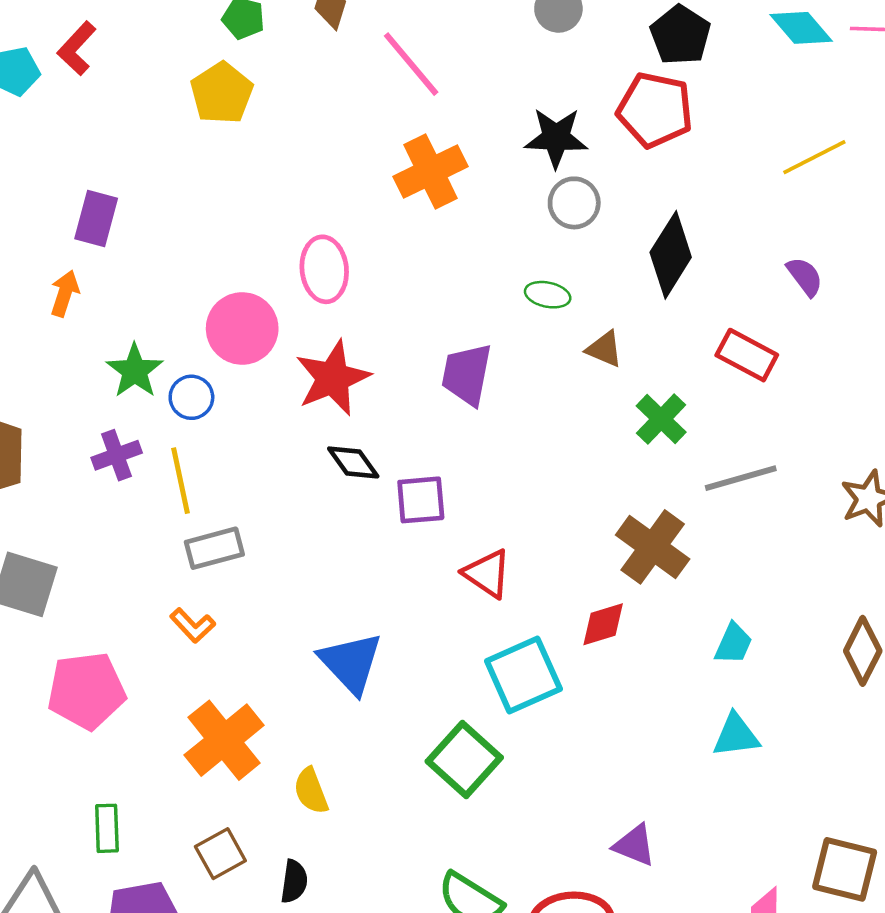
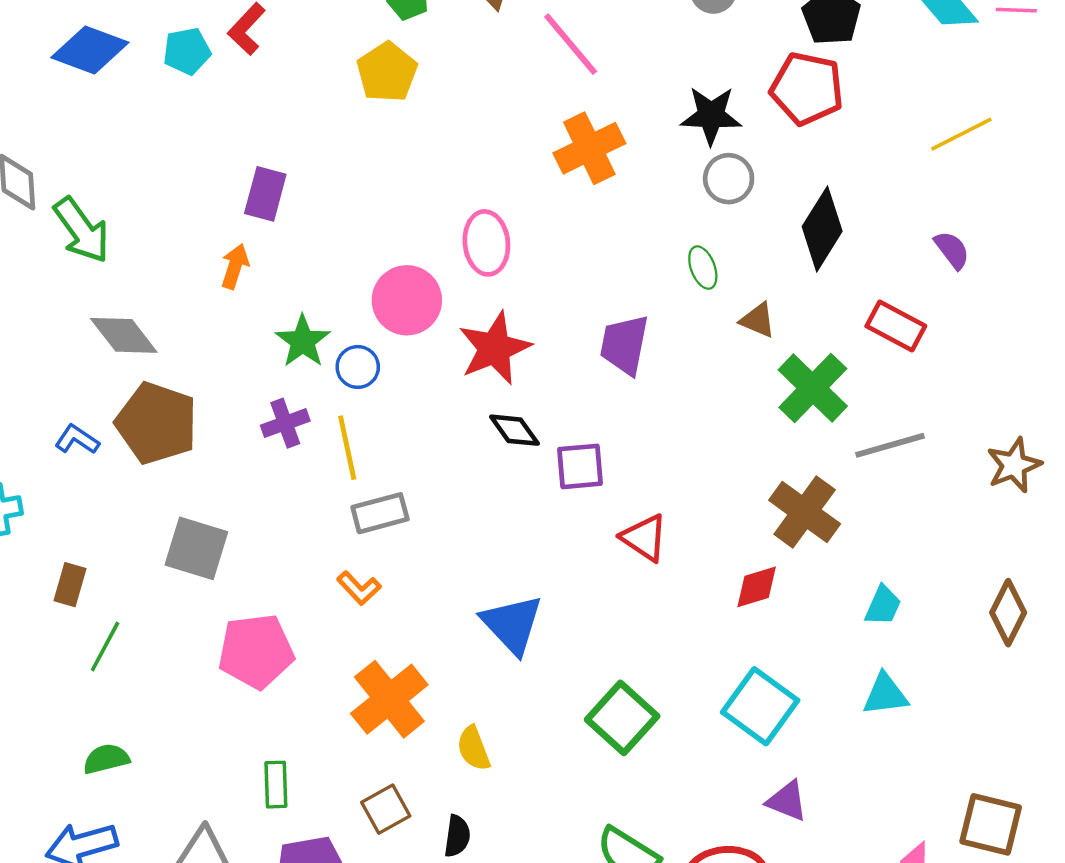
green ellipse: (548, 295) -> (703, 268), turned 57
green cross: (661, 419) -> (813, 388), size x1.4
cyan square: (523, 675) -> (760, 706), moved, turned -30

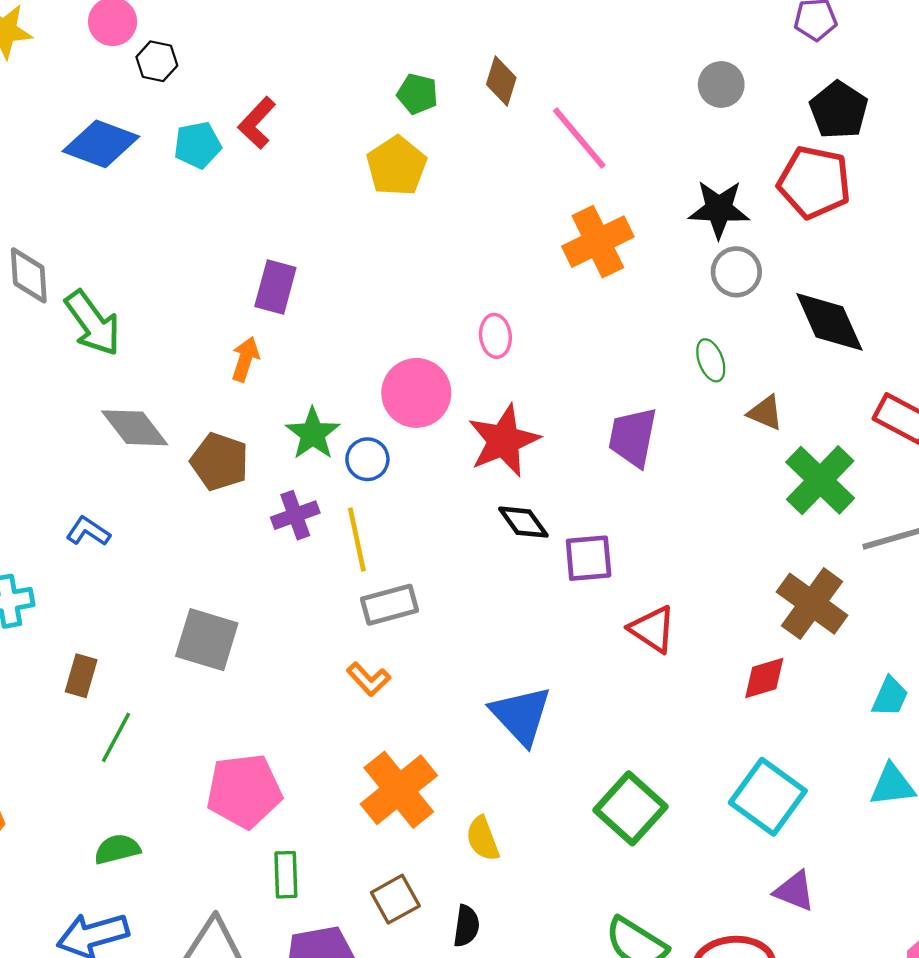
black diamond: (822, 229) -> (829, 322), turned -56
pink ellipse: (486, 243) -> (495, 336), size x0.7
brown pentagon: (157, 423) -> (220, 462), moved, size x0.7
pink pentagon: (256, 651) -> (244, 791), moved

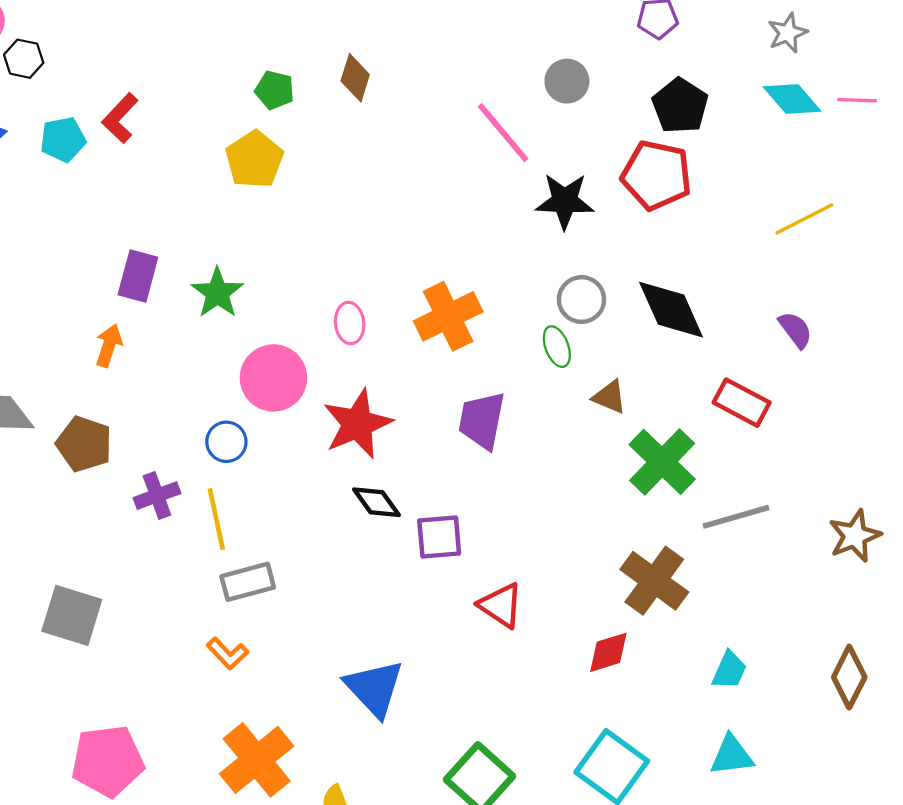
pink line: (579, 138) -> (503, 133), moved
orange cross: (598, 242) -> (448, 316), moved
gray circle: (736, 272) -> (581, 300), moved
green star: (313, 434) -> (217, 293), moved

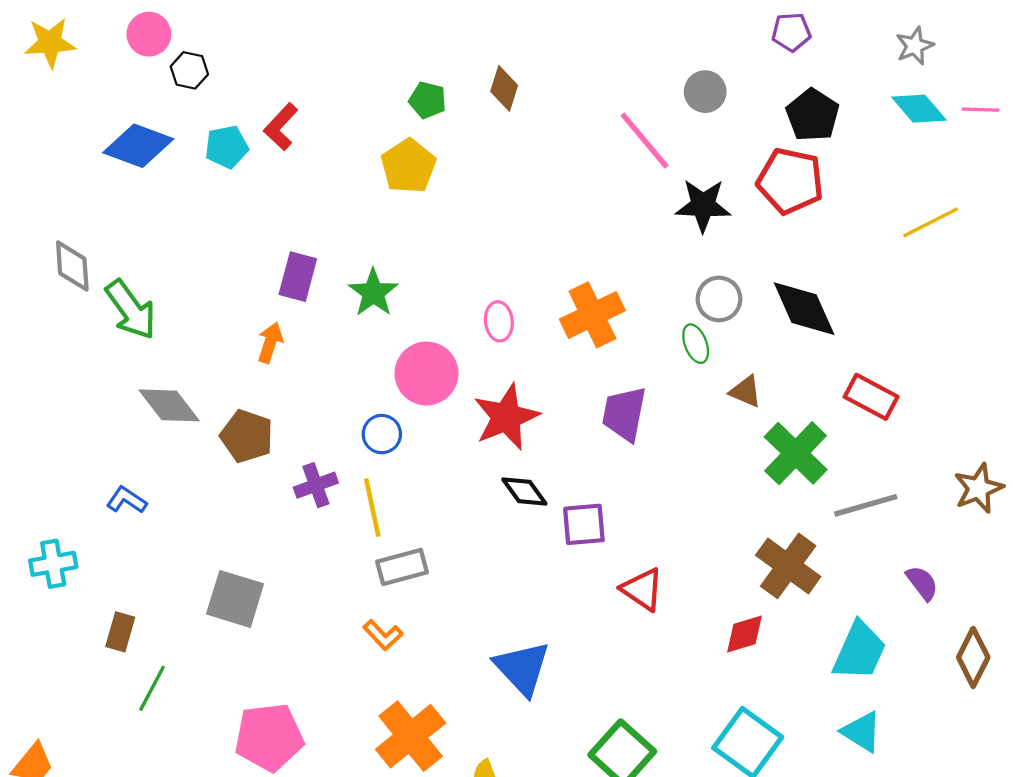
purple semicircle: (795, 330) -> (922, 583), moved
brown star: (855, 536) -> (979, 488), moved
cyan trapezoid: (729, 670) -> (859, 651), size x1.6
cyan triangle: (732, 755) -> (862, 732), turned 39

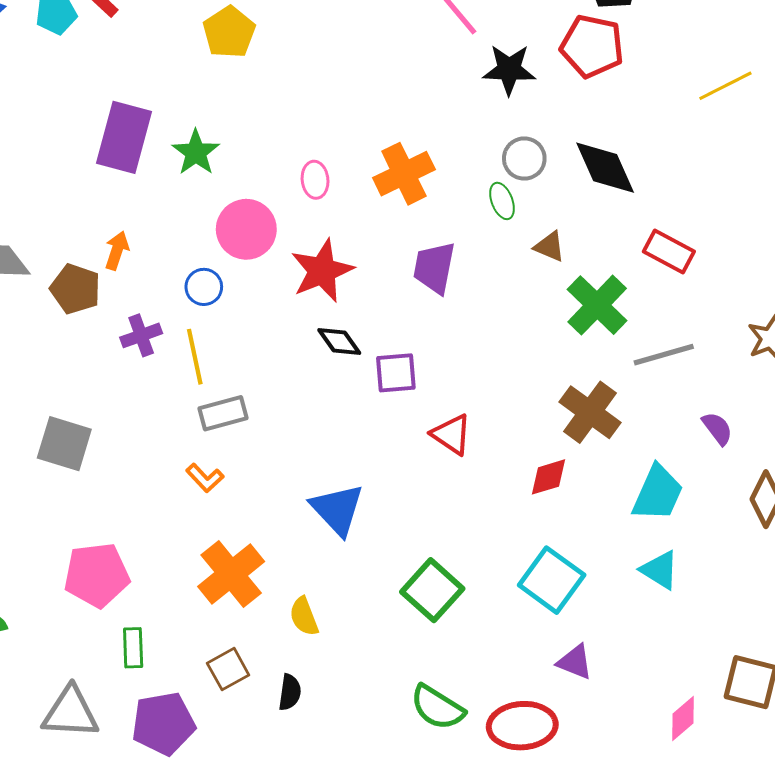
purple rectangle: (298, 277) -> (124, 137), size x1.5
orange arrow: (270, 343) -> (117, 251), moved

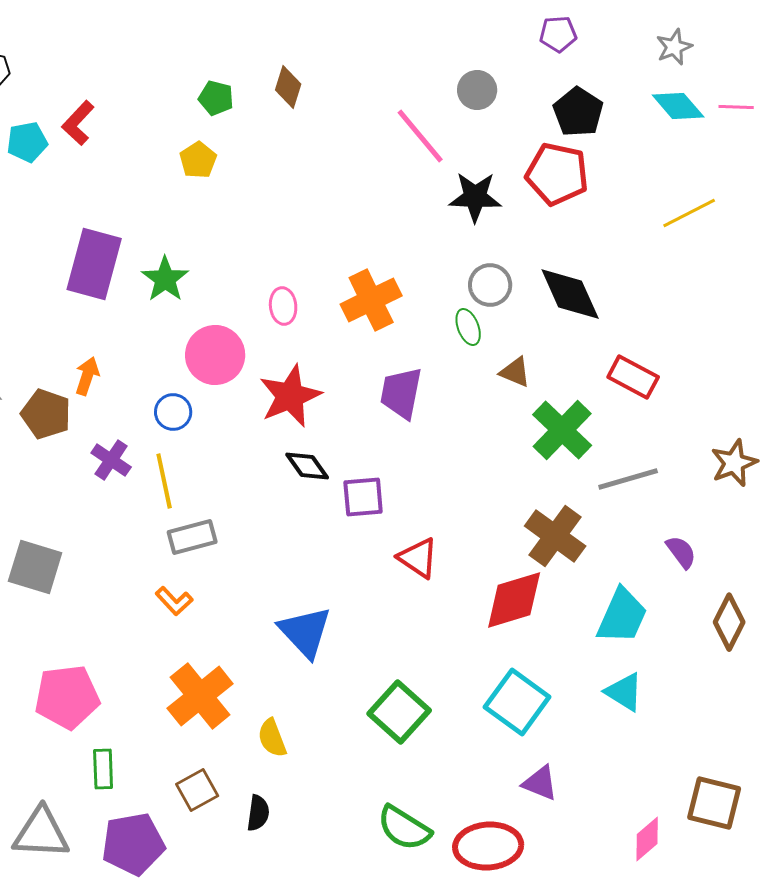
yellow pentagon: (229, 32) -> (198, 160), size x0.7
purple cross: (141, 335) -> (111, 460), turned -36
red diamond: (549, 477) -> (514, 600), size x1.6

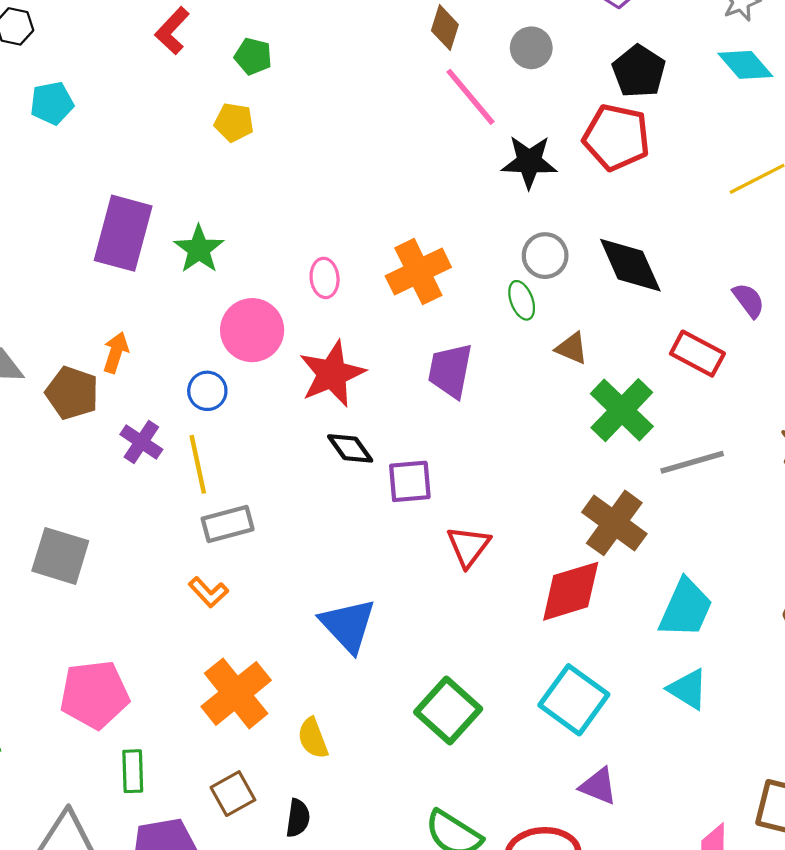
brown diamond: (288, 87) -> (445, 28), moved
red L-shape: (78, 123) -> (172, 31), moved
yellow pentagon: (198, 160) -> (234, 122), turned -30
purple semicircle: (681, 552) -> (749, 300), moved
red triangle: (418, 558) -> (468, 546), turned 33

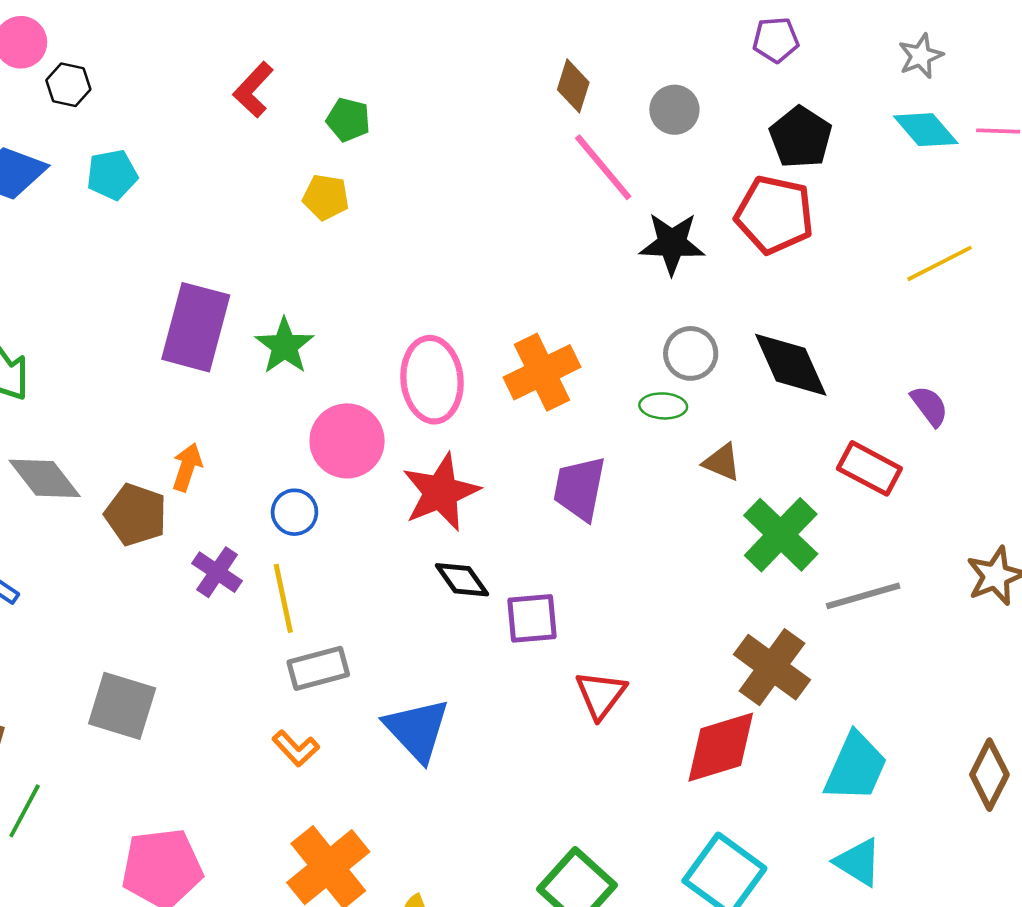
pink ellipse: (325, 278) -> (432, 380), size x1.8
green ellipse: (522, 300) -> (663, 406), turned -66
blue triangle: (348, 625) -> (417, 730), moved

